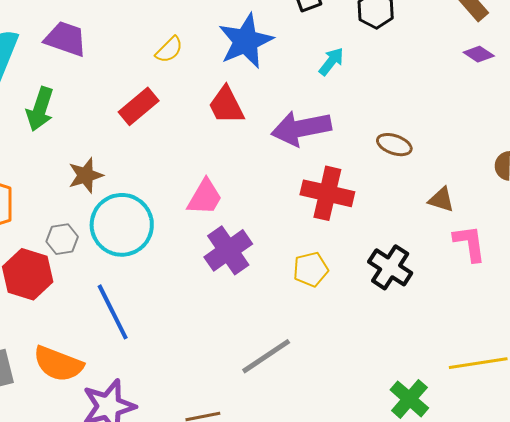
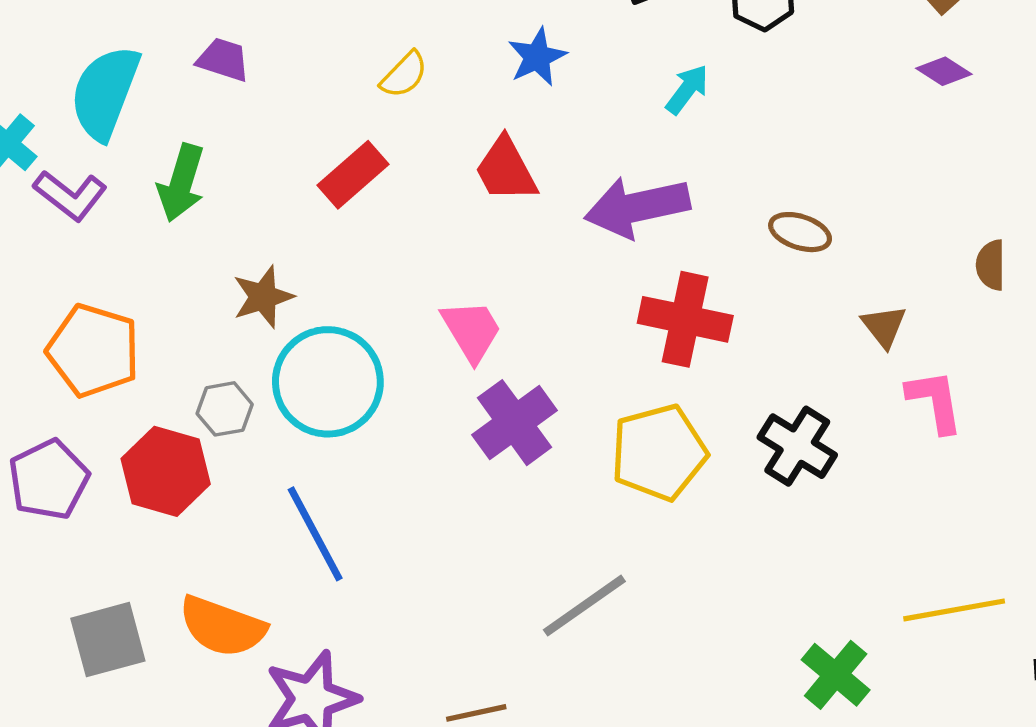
purple trapezoid: (66, 39) -> (223, 60), size x0.7
blue star: (246, 41) -> (537, 57), size x0.6
pink trapezoid: (205, 197) -> (472, 331), turned -60
brown triangle: (441, 200) -> (884, 326), turned 36
yellow pentagon: (311, 269) -> (659, 452), size x1.6

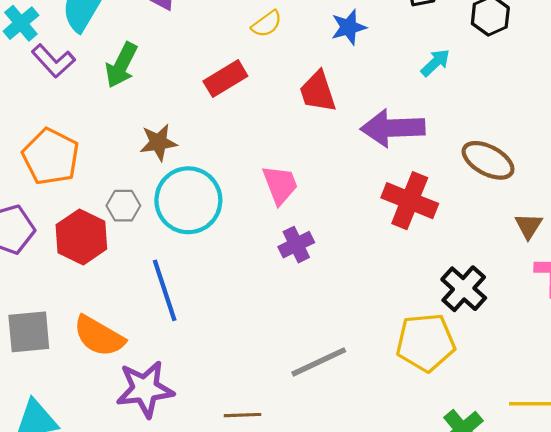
brown ellipse: (800, 232) -> (488, 160), size x1.4
purple cross: (515, 423) -> (296, 245), size x0.7
yellow pentagon: (659, 452) -> (426, 342), moved

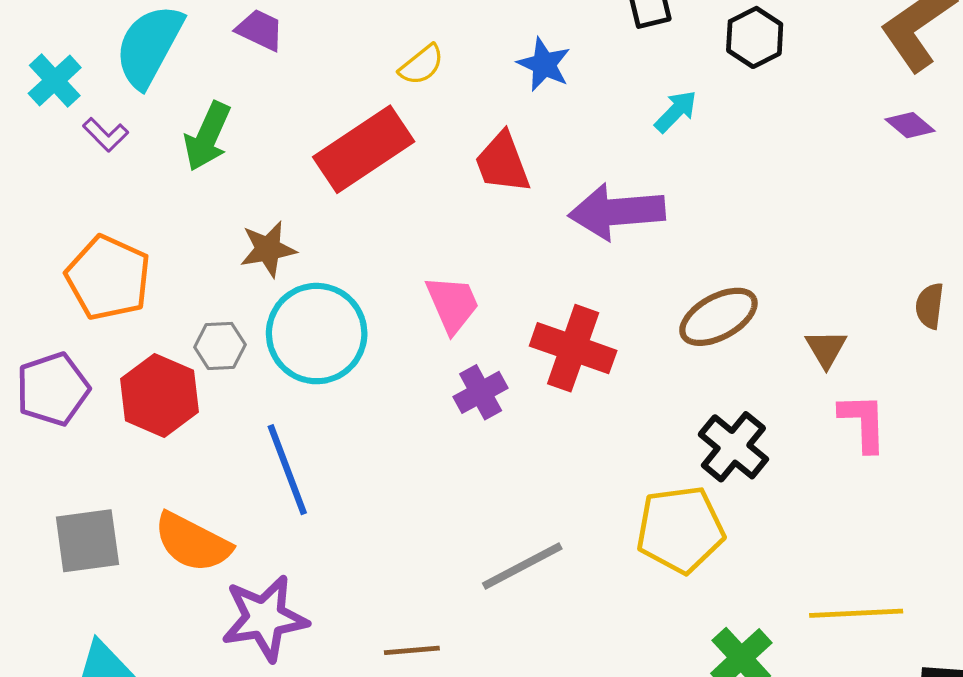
blue star: (349, 27) -> (544, 64), turned -30
purple L-shape: (53, 61) -> (106, 135), size x0.7
red rectangle: (225, 79) -> (364, 149), size x1.5
brown ellipse: (488, 160) -> (718, 317), moved, turned -54
red cross: (410, 201) -> (573, 348), moved

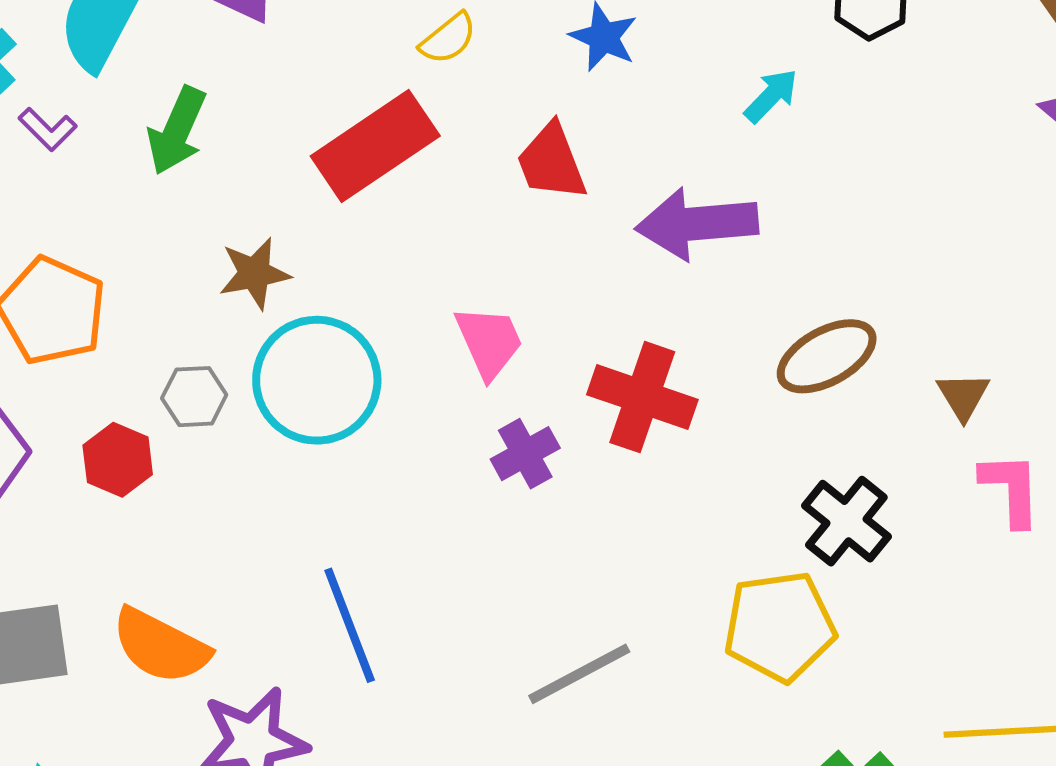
red hexagon: (159, 395) -> (118, 460), size x0.7
blue line: (287, 470) -> (350, 625), moved

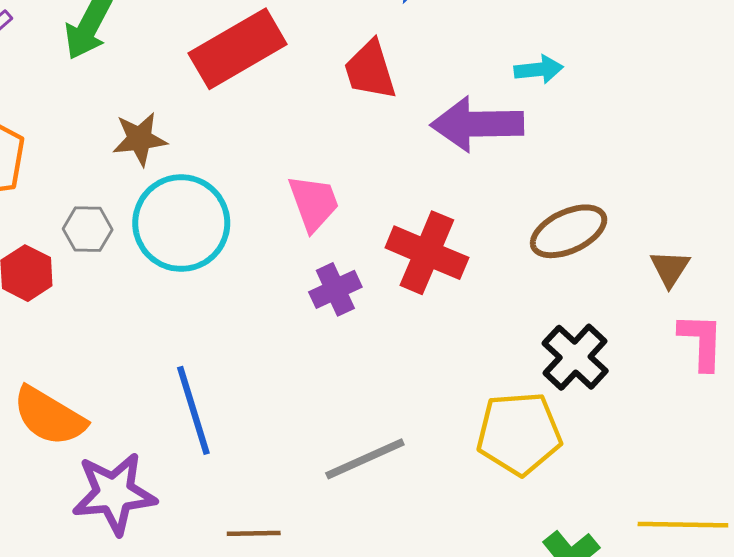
cyan arrow: (771, 96) -> (539, 69), moved, turned 36

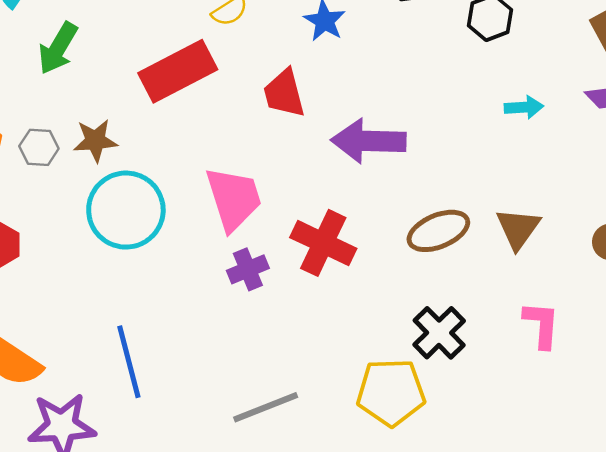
cyan arrow: (539, 69) -> (524, 107), moved
pink trapezoid: (314, 203) -> (234, 199), size x1.4
gray hexagon: (88, 229) -> (39, 147), moved
brown triangle: (670, 268) -> (518, 228), moved, size x1.4

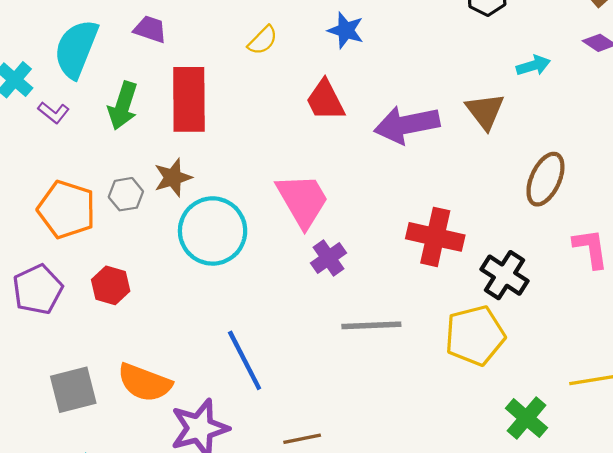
red rectangle: (178, 71) -> (189, 99), moved, turned -50
brown triangle: (518, 228) -> (485, 111), moved
brown ellipse: (438, 231) -> (545, 179), moved, turned -30
red cross: (323, 243) -> (435, 237), moved
gray line: (266, 407) -> (371, 325), moved, turned 32

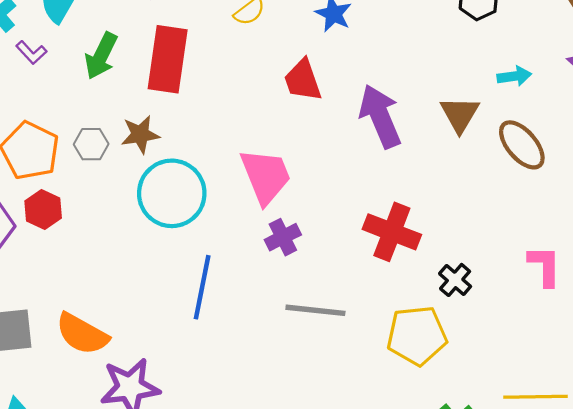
purple arrow: (407, 125) -> (380, 116), turned 70
brown ellipse: (545, 179) -> (522, 145), moved, turned -74
black cross: (505, 275) -> (455, 280), size x0.7
red hexagon: (111, 285) -> (43, 209), moved
blue line: (245, 360) -> (202, 287), moved, turned 30

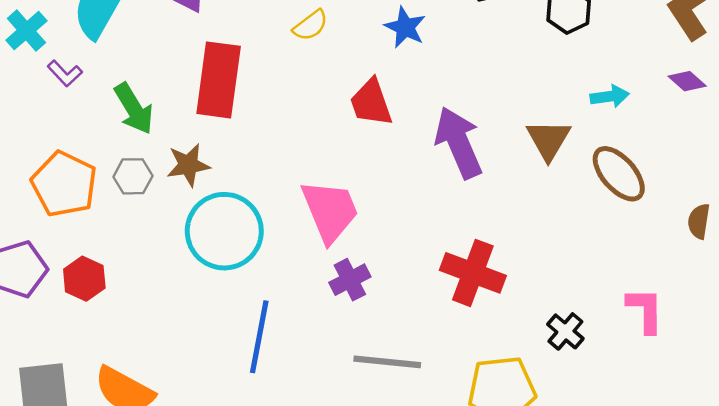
green arrow: (101, 56) -> (134, 109), moved, turned -57
red hexagon: (43, 209) -> (84, 279), moved
black cross: (455, 280) -> (565, 331), moved

